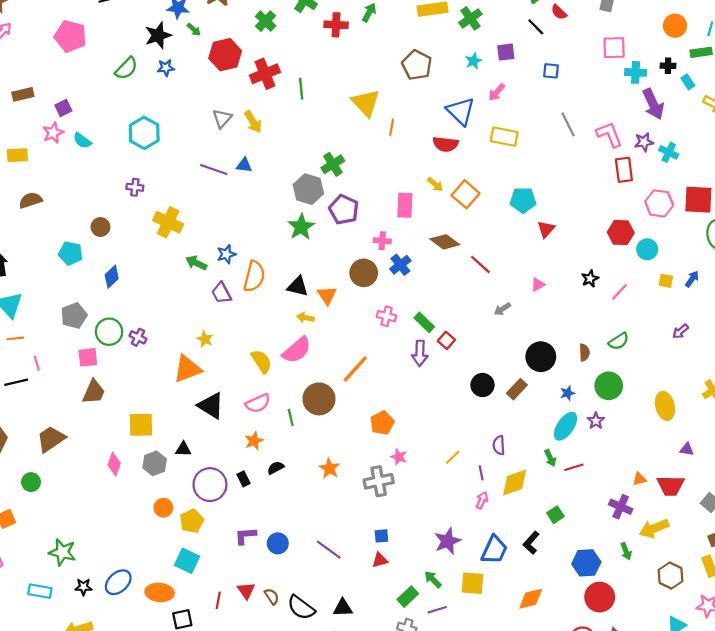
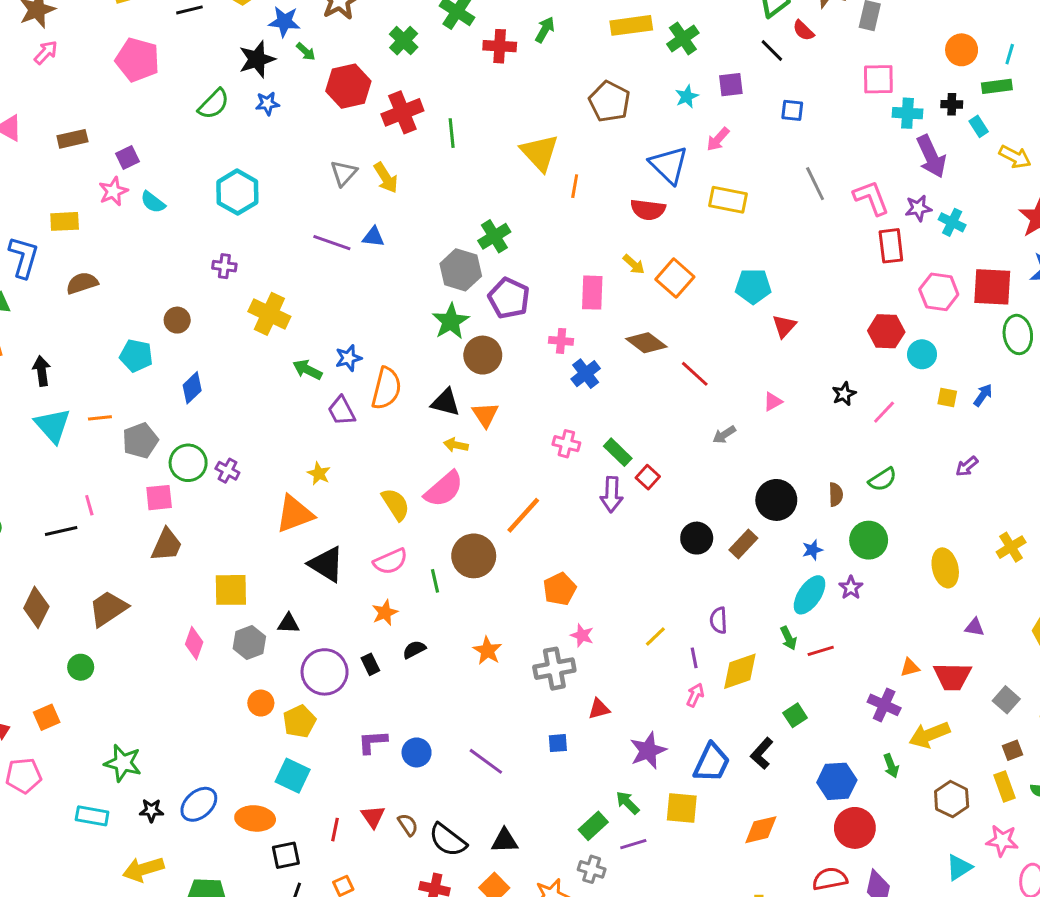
brown circle: (364, 273) -> (483, 355), moved
orange line: (15, 338) -> (100, 418), moved
red triangle: (380, 560) -> (599, 709), moved

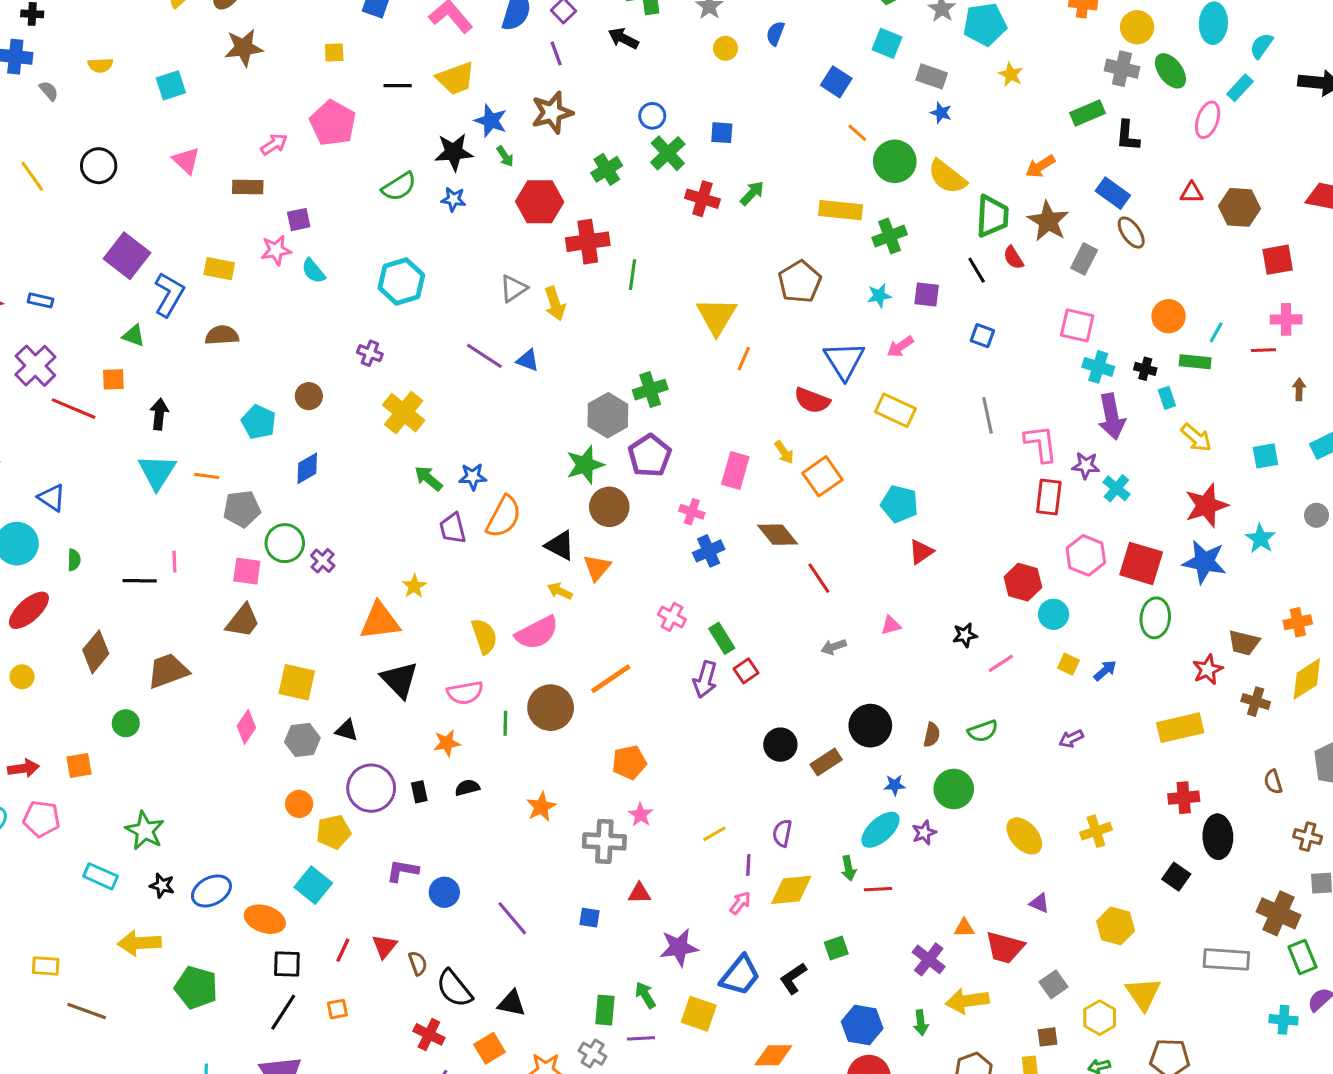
pink arrow: (46, 52) -> (274, 144), moved
yellow ellipse: (945, 568) -> (1024, 836), turned -42
green rectangle: (593, 826) -> (605, 1010), turned -56

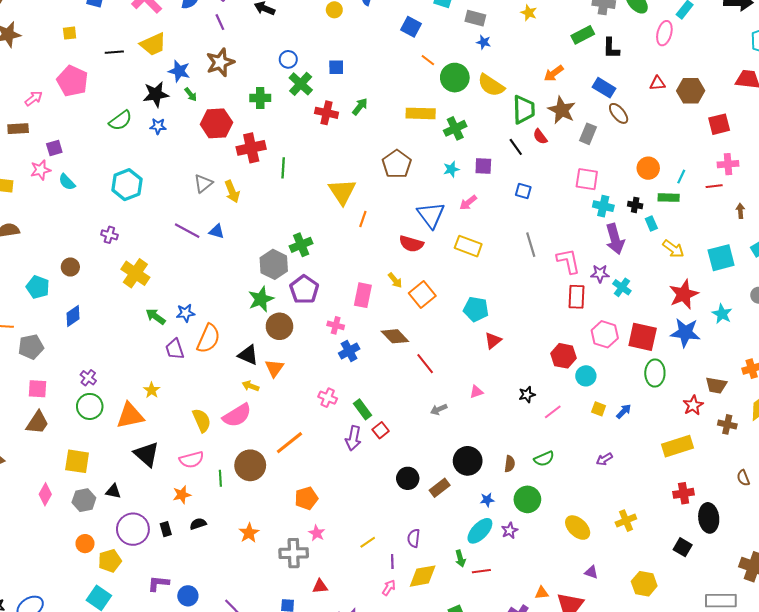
green cross: (607, 169) -> (260, 98), turned 36
cyan square: (1265, 456) -> (721, 258), size x1.5
green circle: (285, 543) -> (90, 406), moved

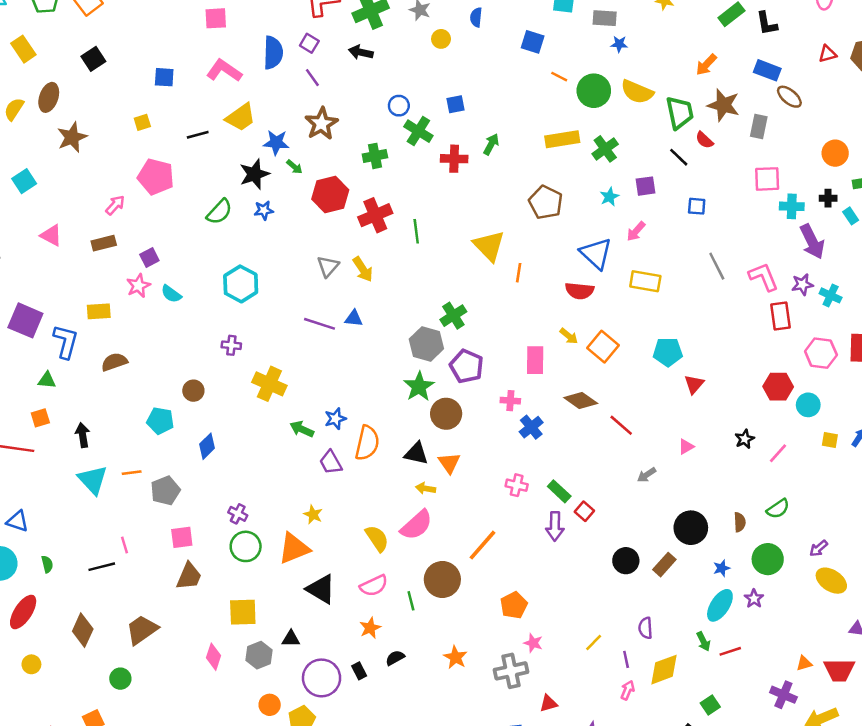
purple arrow: (604, 459) -> (819, 548), moved

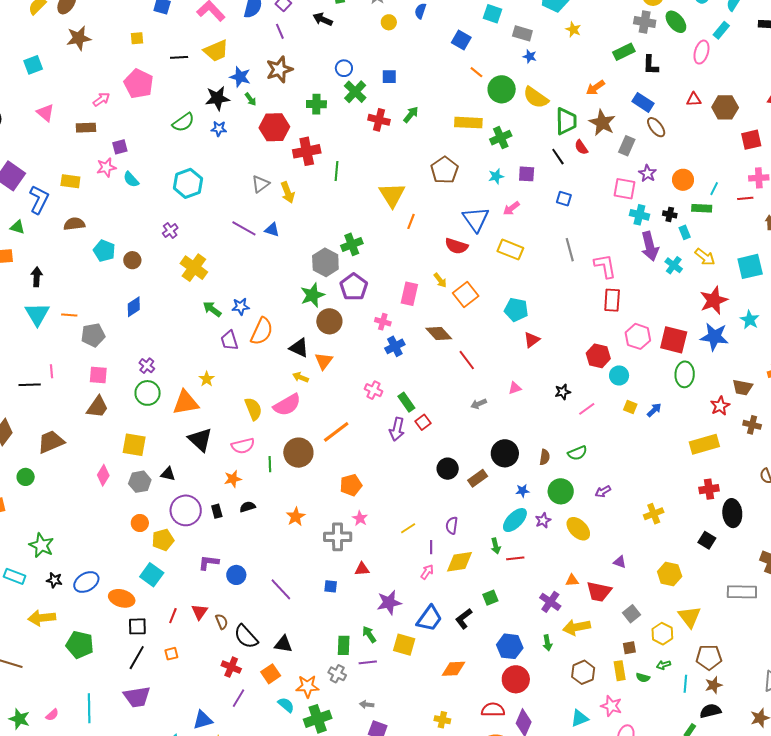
purple star: (802, 284) -> (647, 173), moved, turned 30
cyan cross: (831, 295) -> (674, 265), moved
purple cross: (231, 345) -> (170, 231), turned 35
cyan pentagon: (160, 421) -> (104, 251), moved
yellow ellipse: (831, 581) -> (578, 529), moved

